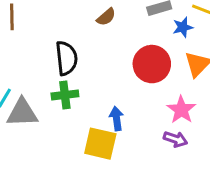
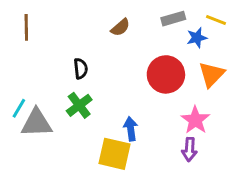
black semicircle: (66, 58) -> (81, 69), size x0.6
green cross: (65, 95) -> (79, 105), turned -30
purple arrow: (175, 139) -> (189, 149), turned 75

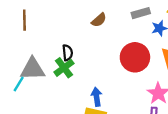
green cross: (79, 105) -> (64, 68), moved
gray triangle: (37, 123) -> (33, 69), moved
blue arrow: (131, 129) -> (97, 97), moved

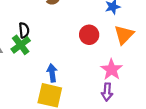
red circle: (135, 57) -> (89, 35), size x0.7

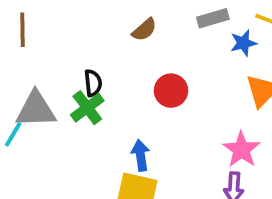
red circle: (89, 35) -> (171, 91), moved

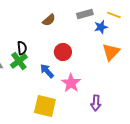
pink star: (241, 150) -> (71, 83), moved
blue arrow: (141, 155) -> (47, 71), moved, turned -35

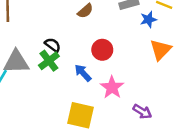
black semicircle: (22, 48) -> (53, 45), turned -48
purple arrow: (96, 103) -> (142, 112), turned -63

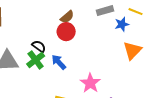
red circle: (102, 50) -> (66, 32), moved
blue arrow: (83, 73) -> (59, 62), moved

